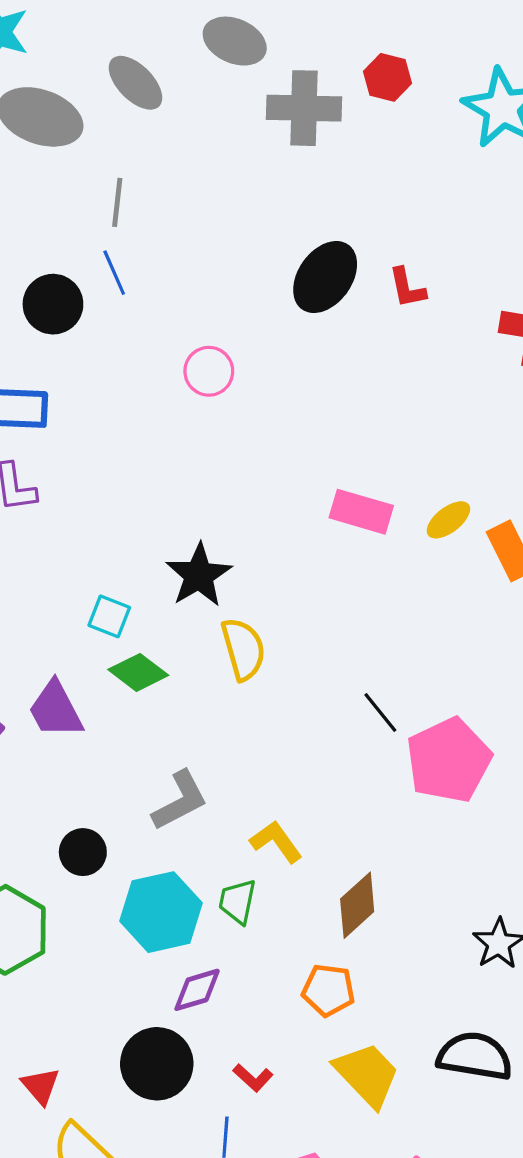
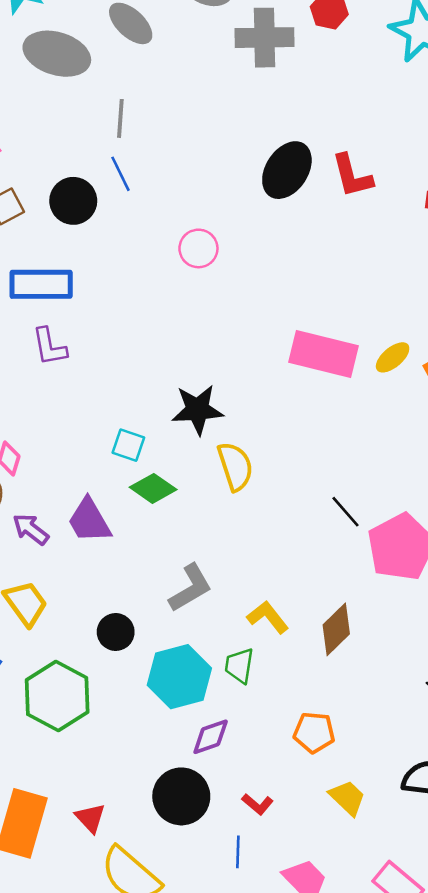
red L-shape: (407, 288) -> (352, 176), size x1.4
pink rectangle: (361, 512) -> (324, 354), size x1.4
black star: (199, 575) -> (198, 410), turned 30
brown diamond: (357, 905) -> (336, 629), moved
yellow trapezoid: (367, 1075) -> (347, 798), size x0.7

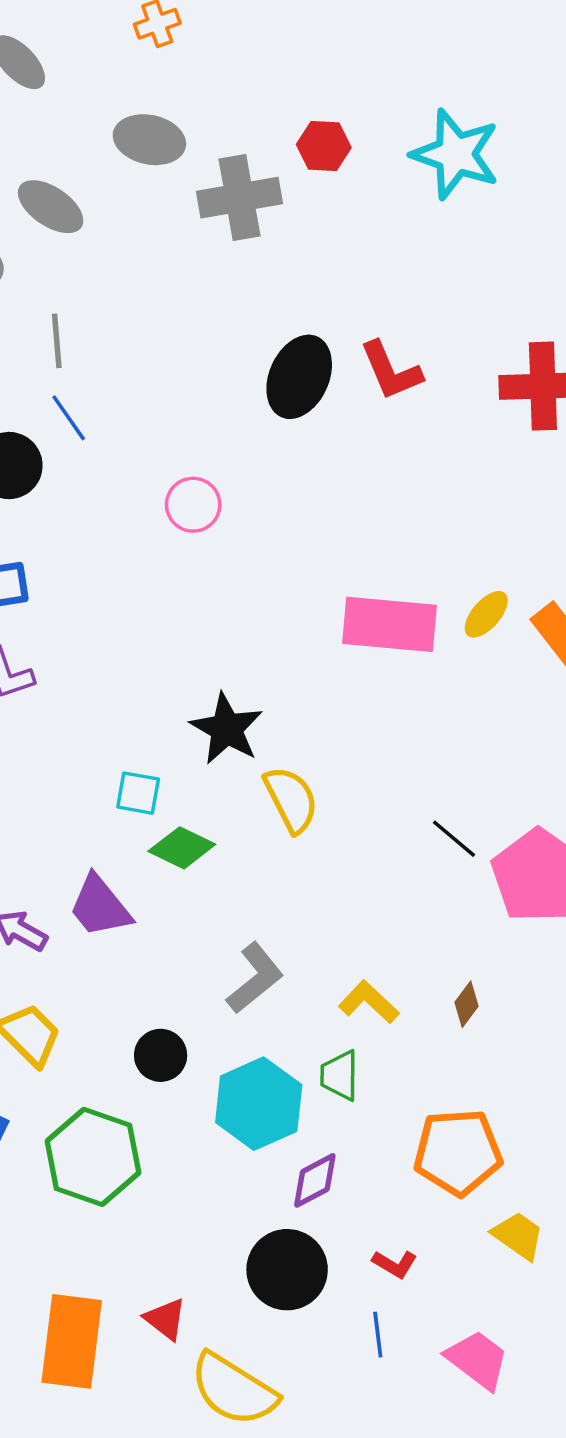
black star: (198, 410) -> (227, 729), turned -30
brown diamond: (336, 629) -> (466, 1004), size x0.6
orange pentagon: (314, 732) -> (458, 1152), size x1.5

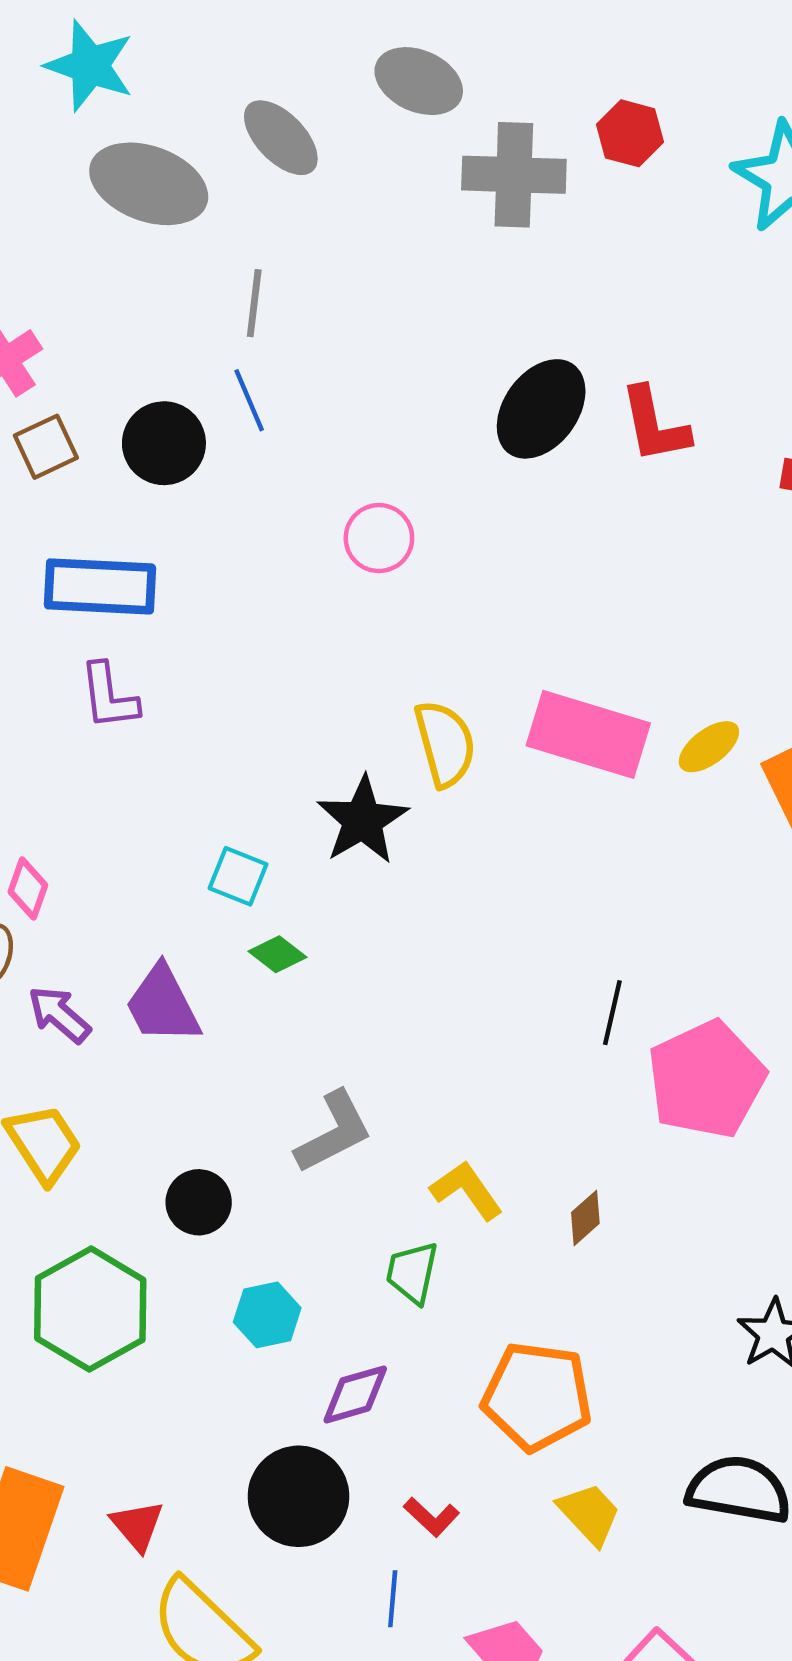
yellow semicircle: (291, 799) -> (445, 744), moved
black line: (454, 839) -> (612, 1013), turned 51
green diamond: (182, 848) -> (277, 954), size x0.7
cyan hexagon: (259, 1104) -> (267, 1315), moved, size x0.6

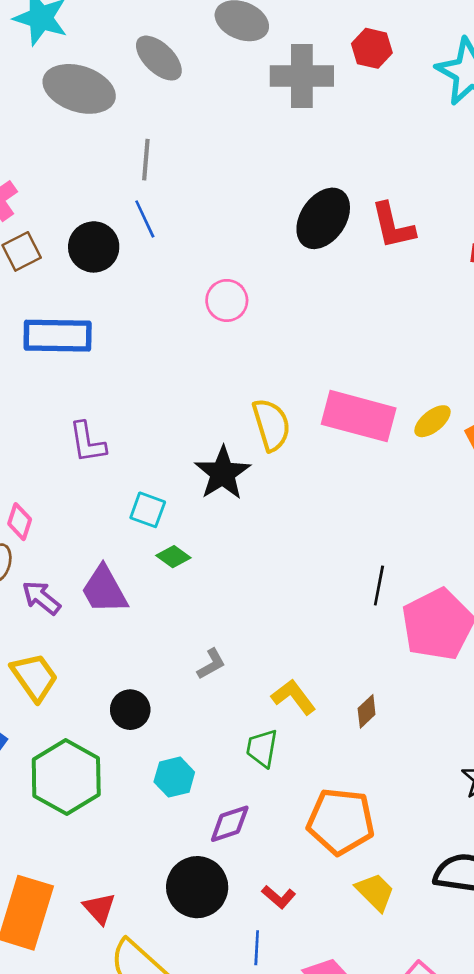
purple L-shape: (109, 696) -> (87, 442), moved
gray L-shape: (334, 1132) -> (211, 664), size x0.6

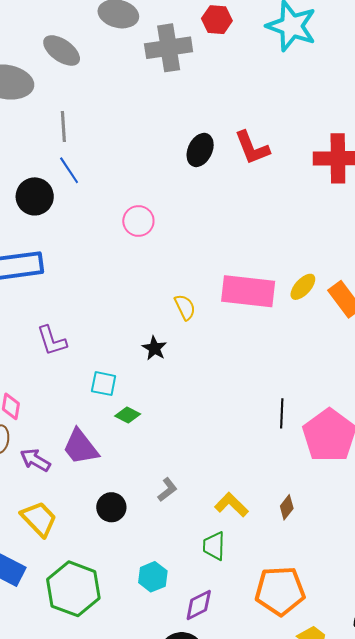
black ellipse: (323, 218) -> (200, 150), size x0.7
yellow semicircle: (271, 425) -> (185, 307), size x0.7
black star: (223, 473) -> (154, 348), size x0.6
black circle: (130, 710) -> (111, 507), moved

